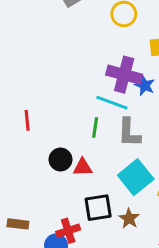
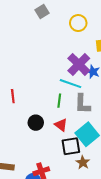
purple cross: (124, 75) -> (79, 64), turned 30
red triangle: (83, 167) -> (61, 125), moved, turned 40
black square: (98, 208) -> (71, 146), moved

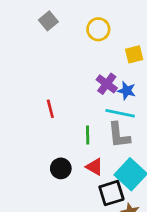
purple cross: (79, 64) -> (107, 84), size x0.7
cyan line: (71, 84) -> (120, 113), moved
red line: (13, 96) -> (50, 109), moved

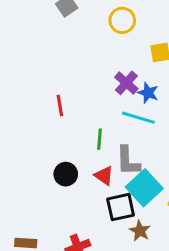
gray L-shape: (119, 135) -> (128, 161), moved

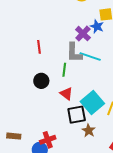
blue star: (148, 93) -> (97, 26), moved
gray L-shape: (128, 161) -> (74, 53), moved
black circle: (66, 174) -> (41, 81), moved

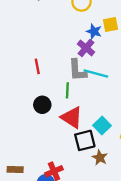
blue star: (97, 26) -> (94, 31), moved
red triangle: (66, 94) -> (72, 117), size x1.5
cyan square: (92, 102) -> (102, 125), size x0.7

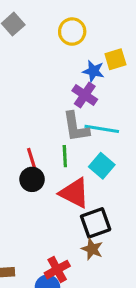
red line: (37, 66) -> (32, 159), moved
cyan square: (102, 125) -> (102, 166), moved
brown star: (100, 158) -> (92, 249), moved

